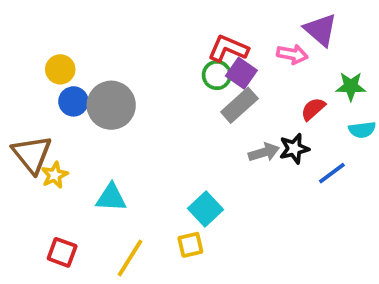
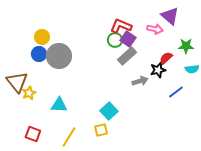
yellow circle: (60, 69) -> (42, 37), moved
black star: (294, 149) -> (158, 70), moved

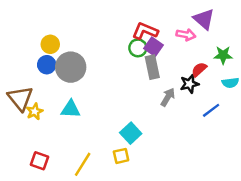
gray rectangle: (127, 56) -> (152, 67), turned -60
gray arrow: (140, 81) -> (168, 97), turned -42
cyan triangle: (59, 105) -> (71, 109), moved

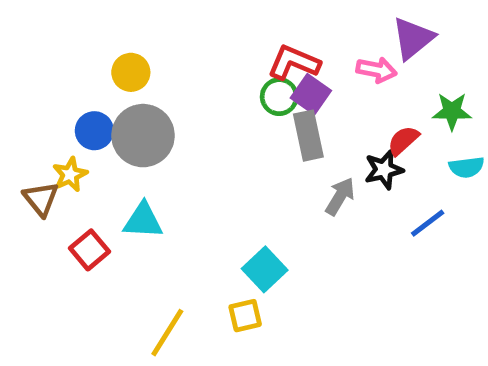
purple triangle: (204, 19) -> (413, 38), turned 40
yellow circle: (50, 44) -> (131, 72), moved
brown triangle: (20, 98) -> (41, 199), size x0.7
yellow star: (35, 112) -> (70, 174), moved
red square: (39, 161) -> (89, 250), moved, turned 30

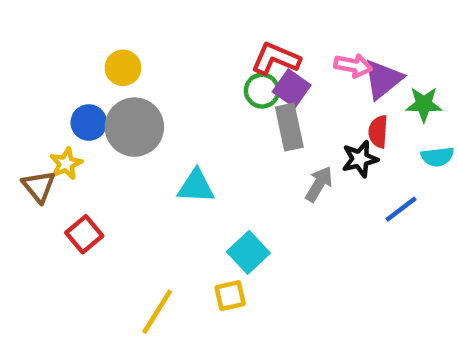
purple triangle: (413, 38) -> (383, 79), moved
red semicircle: (403, 140) -> (378, 132), turned -44
cyan triangle: (143, 221) -> (196, 186), moved

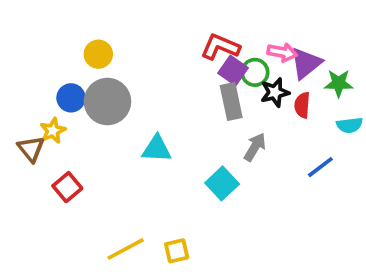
green circle: (262, 91) -> (255, 72), moved
black star: (360, 159) -> (275, 92), moved
cyan square: (248, 252) -> (222, 183), moved
yellow square: (230, 296) -> (177, 251), moved
yellow line: (157, 312) -> (126, 249), turned 30

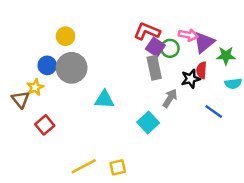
black star: (275, 92) -> (191, 79), moved
blue line: (320, 167) -> (214, 112), turned 72

